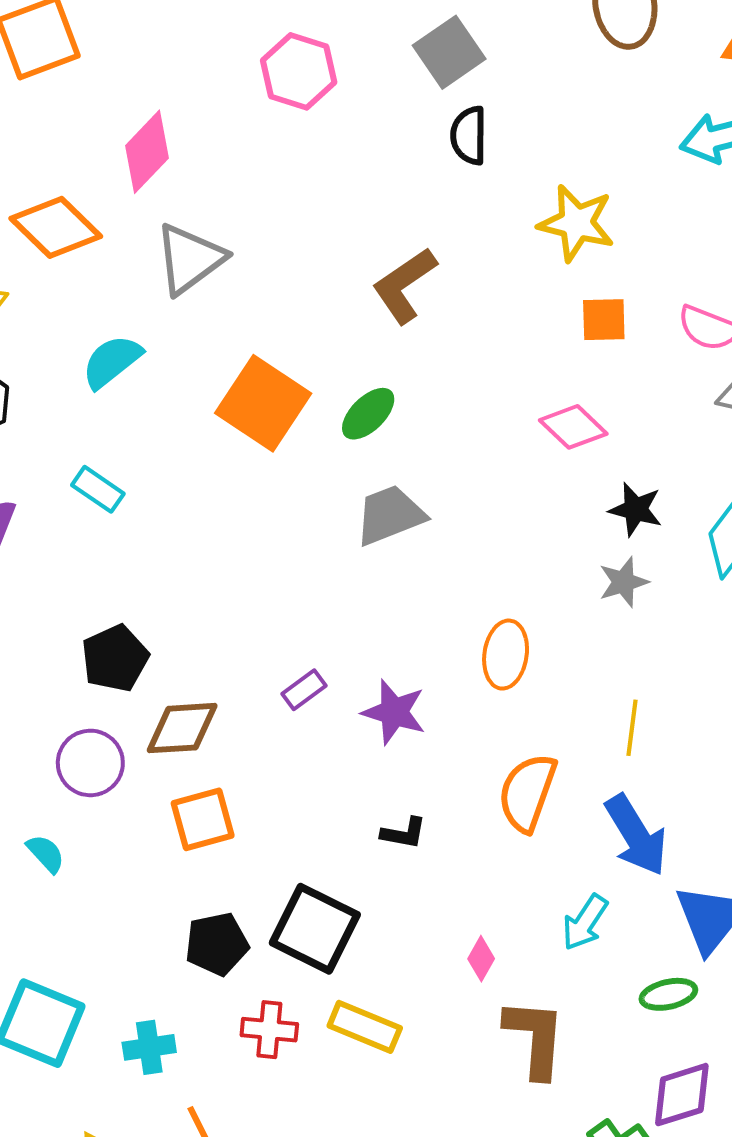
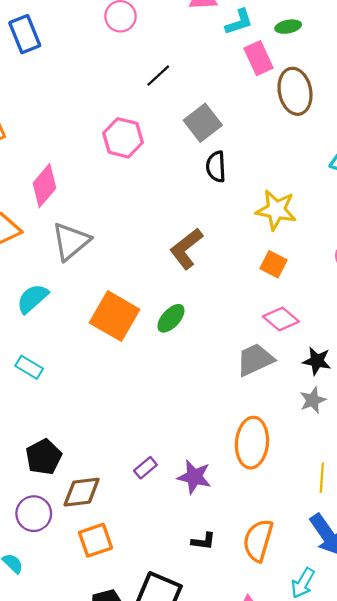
orange square: (604, 320) -> (274, 264), moved, turned 32
gray trapezoid: (390, 515) -> (255, 360), moved
orange ellipse: (506, 655) -> (252, 443), size x1.4
orange semicircle: (527, 793) -> (258, 540), moved

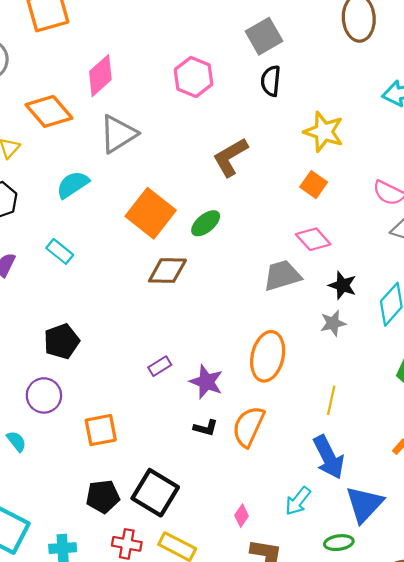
pink hexagon: (123, 138) -> (194, 77), moved
brown diamond: (82, 492) -> (167, 271), moved
orange semicircle: (258, 540) -> (248, 427), moved
black L-shape: (203, 541) -> (206, 428), moved

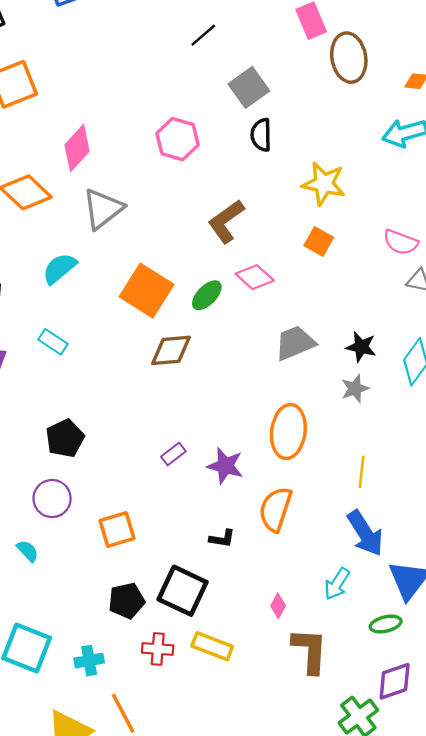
pink diamond: (313, 239) -> (255, 277), moved
black L-shape: (206, 428) -> (222, 539), moved

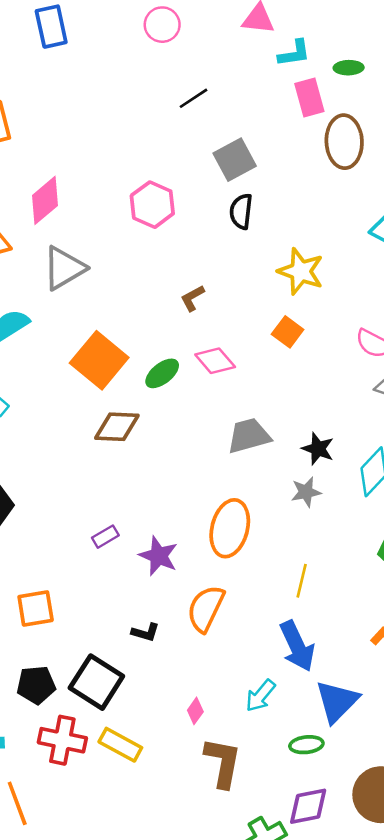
brown L-shape: (226, 221) -> (192, 298), size x0.6
red cross: (158, 649) -> (62, 740), size x1.4

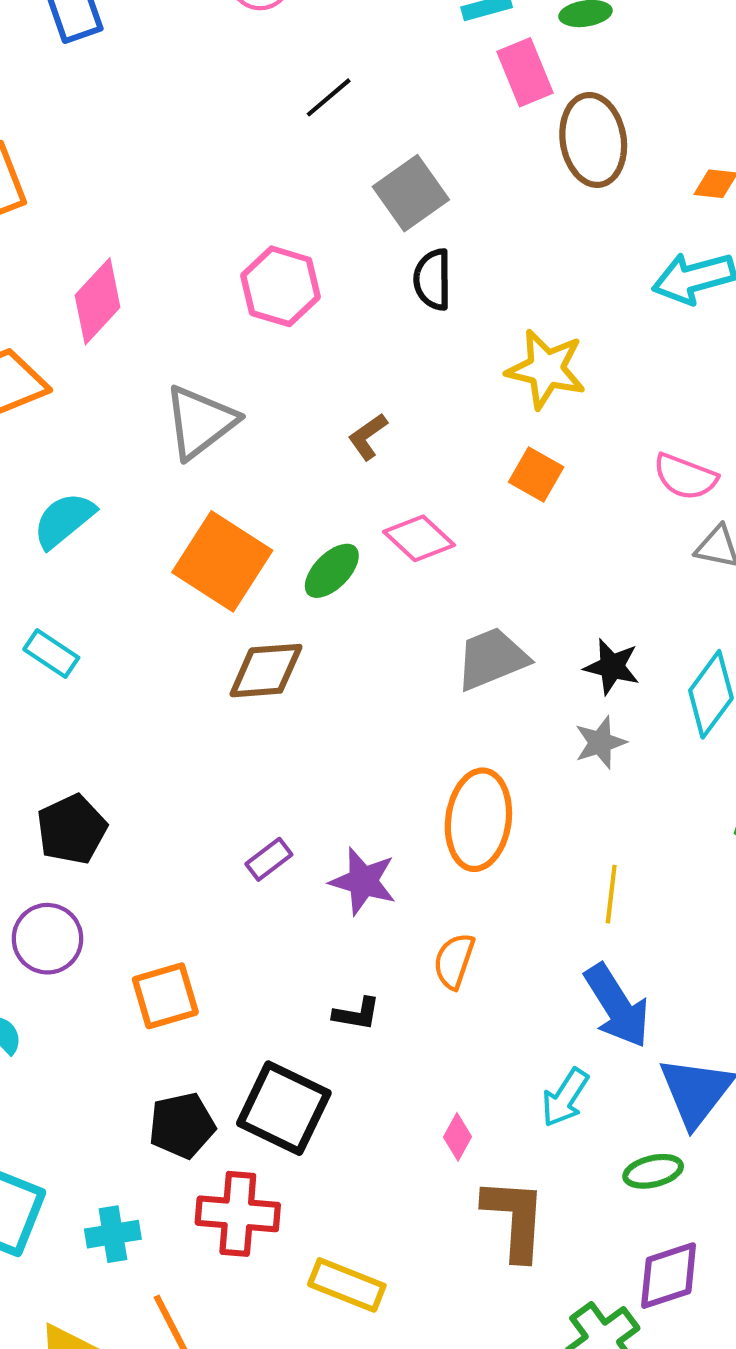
gray triangle: (64, 268) -> (200, 422), moved
orange semicircle: (206, 609) -> (454, 961), size x0.7
yellow rectangle: (120, 745) -> (347, 1285), moved

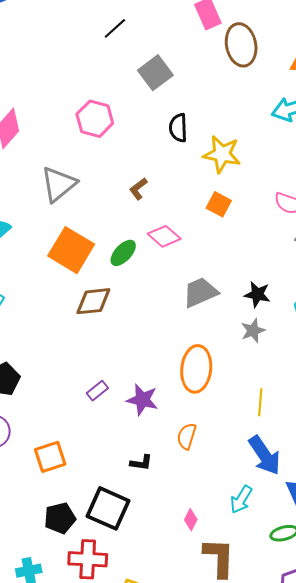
black semicircle: (433, 280) -> (178, 128), moved

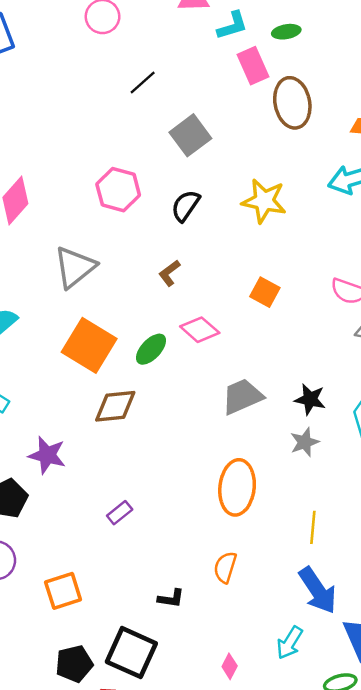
black semicircle: (178, 128) -> (186, 206), moved, turned 36
yellow star: (222, 154) -> (264, 201), moved
purple star: (142, 400) -> (47, 455), moved

